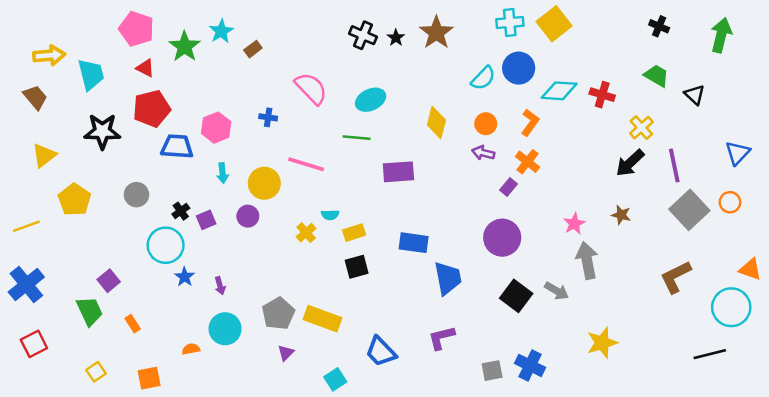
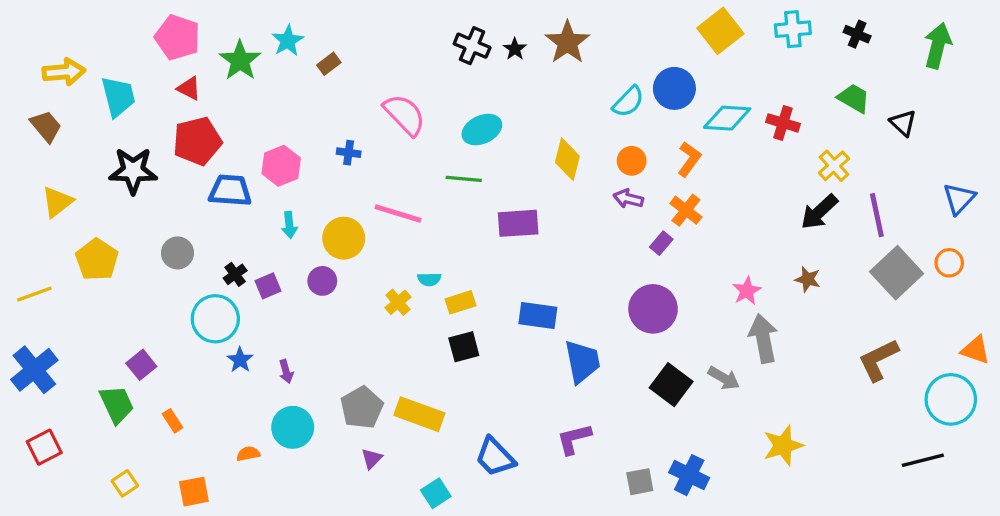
cyan cross: (510, 23) -> (793, 29), moved

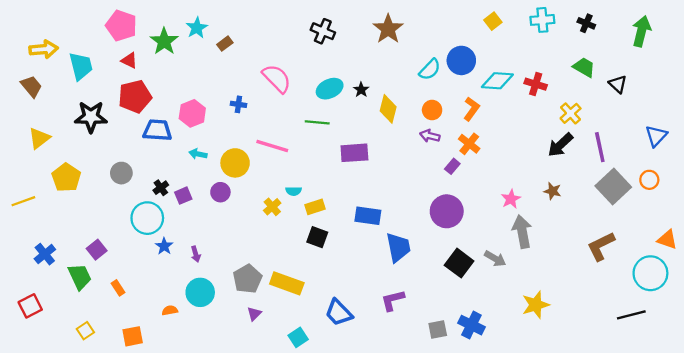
yellow square: (720, 31) -> (493, 21), size x0.6
black star: (515, 49) -> (361, 90), moved
cyan arrow: (289, 225) -> (198, 154), turned 108
black square: (464, 347) -> (317, 237), turned 35
blue cross: (34, 370) -> (45, 254), moved, size x0.7

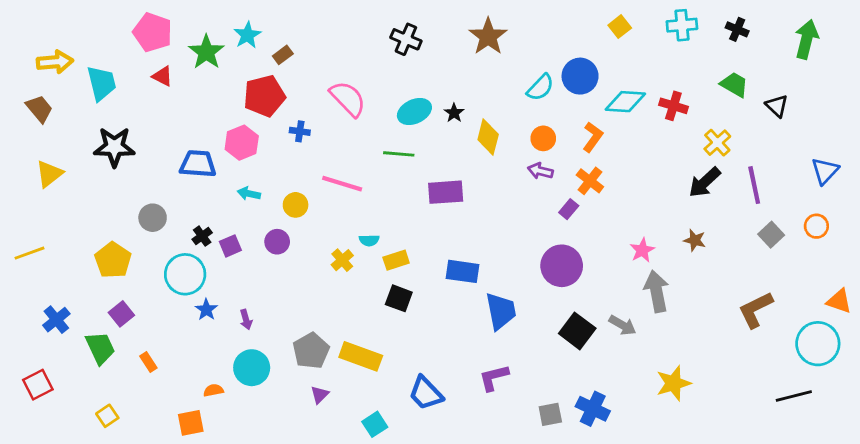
red pentagon: (135, 96) -> (264, 96), moved
yellow circle: (235, 163) -> (296, 205), size x0.7
yellow pentagon: (66, 178) -> (113, 260), moved
gray square: (613, 187) -> (771, 235), size x0.6
orange square: (133, 336) -> (191, 423), moved

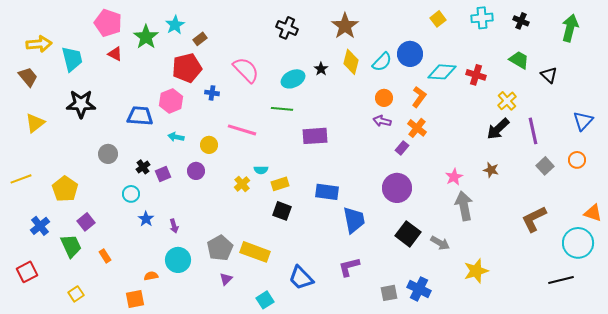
black star: (454, 113) -> (321, 69), moved
yellow diamond: (488, 137) -> (351, 62), moved
yellow pentagon: (113, 260) -> (65, 189), moved
cyan circle: (185, 274) -> (131, 194), size x0.6
gray arrow: (623, 325) -> (440, 243), moved

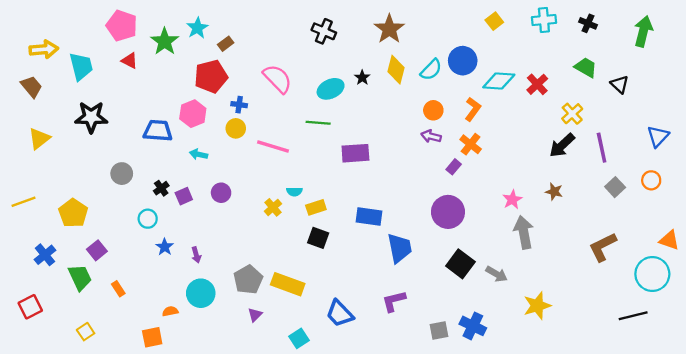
red cross: (476, 75) -> (537, 84), turned 30
yellow circle: (209, 145) -> (236, 128), moved

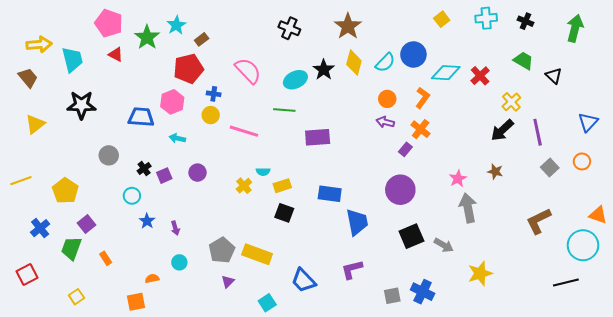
black star: (362, 78) -> (324, 70), size x1.5
black square: (460, 264) -> (411, 236), turned 30
green trapezoid: (80, 277) -> (71, 248), turned -135
cyan circle: (201, 293) -> (179, 262), size x0.6

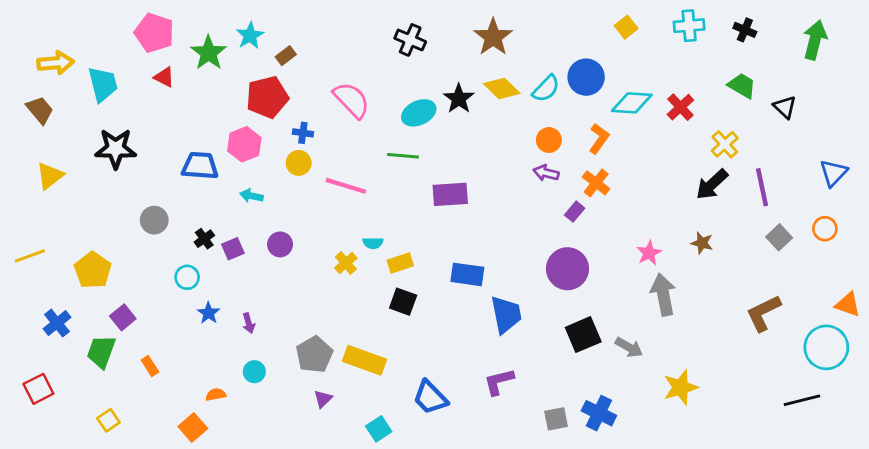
yellow diamond: (354, 63) -> (502, 89), turned -60
orange square: (136, 302) -> (193, 427), turned -30

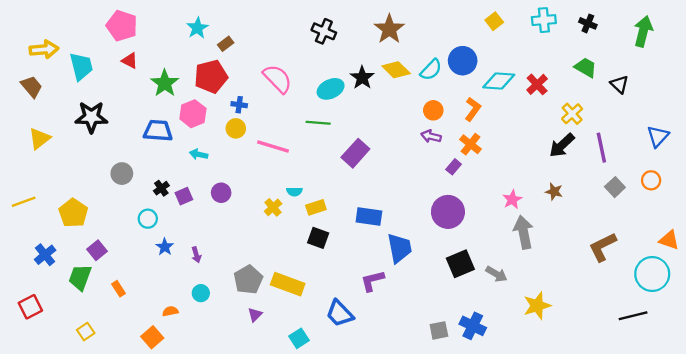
green star: (209, 53) -> (165, 83), moved
purple rectangle: (450, 194) -> (355, 153), turned -44
purple L-shape: (499, 382) -> (372, 281), moved

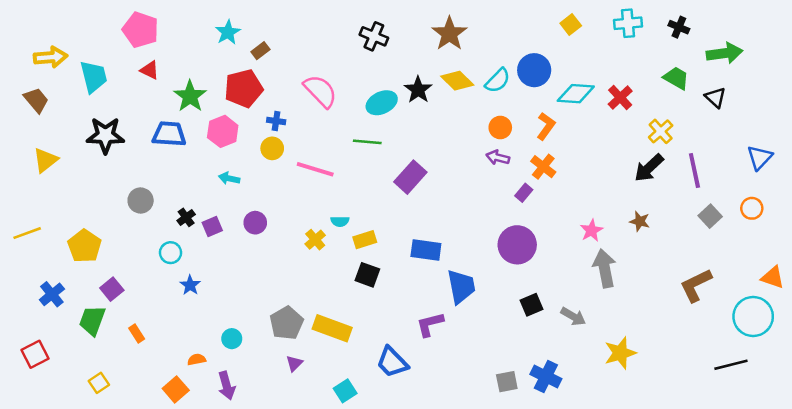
green arrow: (643, 31) -> (724, 53), moved, turned 68
blue trapezoid: (158, 131) -> (169, 134), moved
purple arrow: (196, 255) -> (227, 386), moved, size x1.5
black square: (460, 264) -> (532, 305), size x0.7

